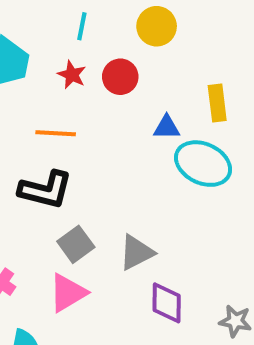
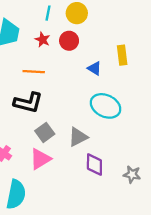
yellow circle: (157, 26) -> (77, 13), moved
blue triangle: (167, 127) -> (94, 68), turned 32
cyan ellipse: (203, 164) -> (106, 106), moved

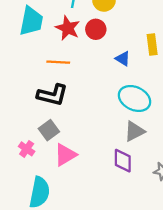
red star: (43, 40) -> (68, 28), size x1.5
gray square: (45, 132) -> (49, 130), moved
gray triangle: (78, 137) -> (135, 131), moved

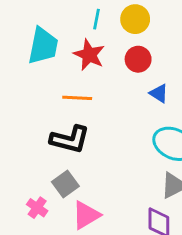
red circle: (96, 29) -> (138, 59), moved

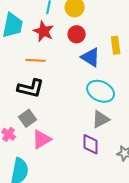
blue triangle: (159, 93) -> (91, 57), size x1.5

